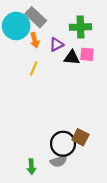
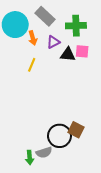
gray rectangle: (36, 17) -> (45, 16), moved
gray semicircle: (59, 161) -> (44, 152), moved

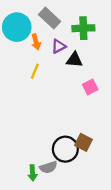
pink square: (82, 51) -> (90, 87), moved, turned -32

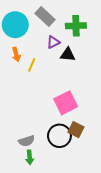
orange arrow: (36, 42) -> (16, 55), moved
pink square: (90, 87) -> (66, 103), moved, size x1.6
gray semicircle: (48, 167) -> (27, 141), moved

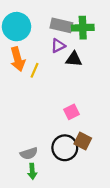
gray rectangle: (45, 16) -> (61, 25), moved, turned -30
orange arrow: (16, 55) -> (18, 59), size x1.5
pink square: (66, 103) -> (72, 112), size x0.6

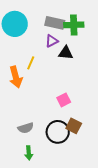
orange arrow: (18, 59) -> (16, 77), moved
gray semicircle: (29, 153) -> (26, 128), moved

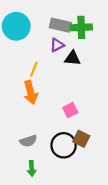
orange arrow: (16, 77) -> (31, 92), moved

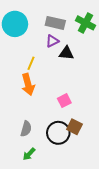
green cross: (81, 27) -> (85, 23), moved, turned 30
gray semicircle: (28, 141) -> (26, 129), turned -56
green arrow: (32, 168) -> (29, 154), turned 48

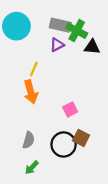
green cross: (85, 23) -> (77, 31), moved
black triangle: (66, 53) -> (92, 47), moved

